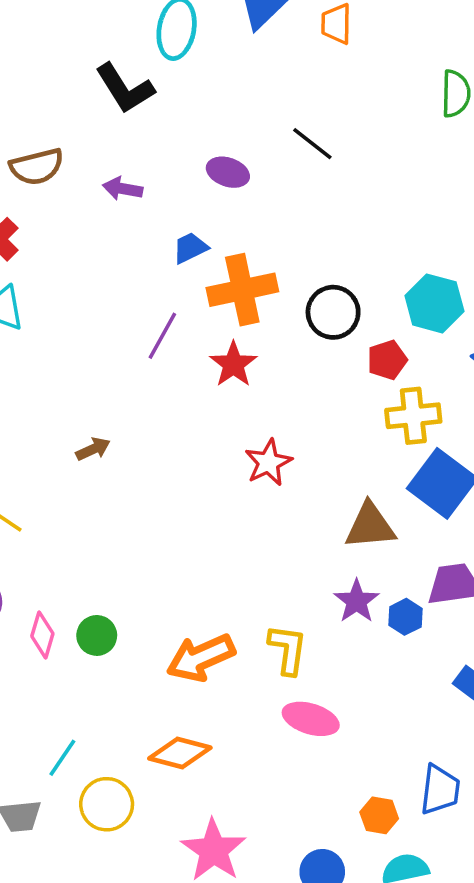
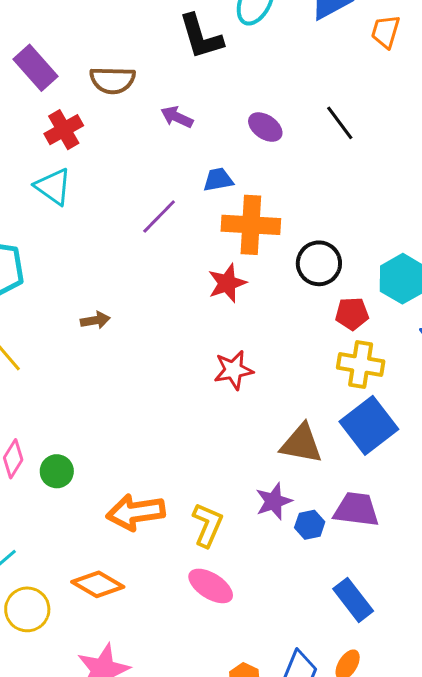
purple line: (162, 336) -> (159, 216), moved

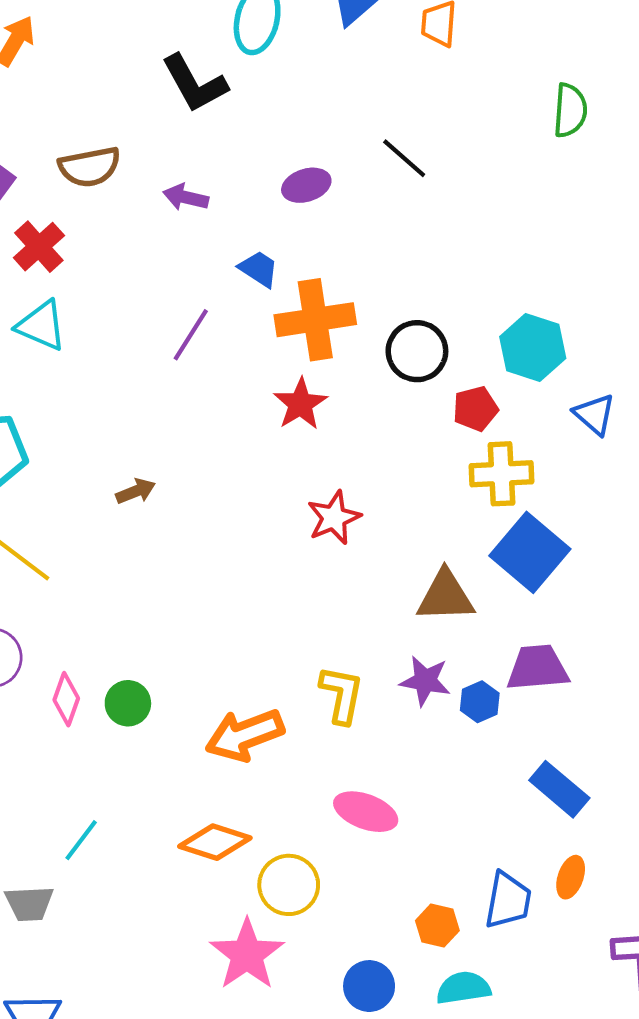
purple ellipse: (265, 127) -> (306, 185), turned -40
blue trapezoid: (218, 180) -> (259, 269), turned 56
purple star: (274, 501) -> (425, 681), turned -30
yellow L-shape: (208, 525) -> (342, 695), moved
yellow circle: (27, 609) -> (289, 885), moved

